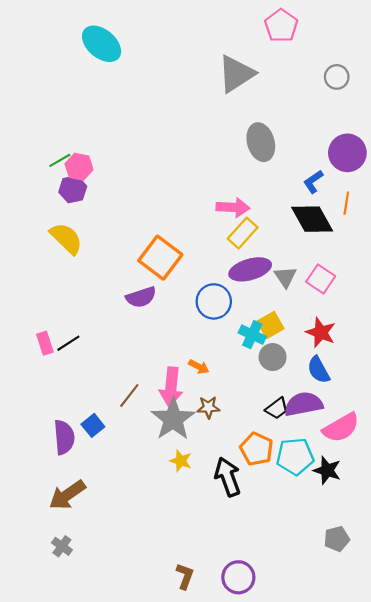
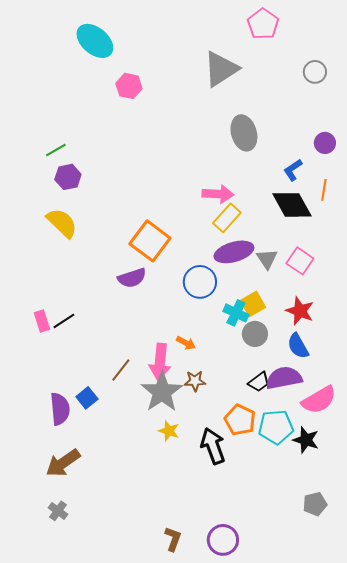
purple circle: (347, 153) -> (325, 143), size x0.6
pink hexagon: (79, 167) -> (129, 86), moved

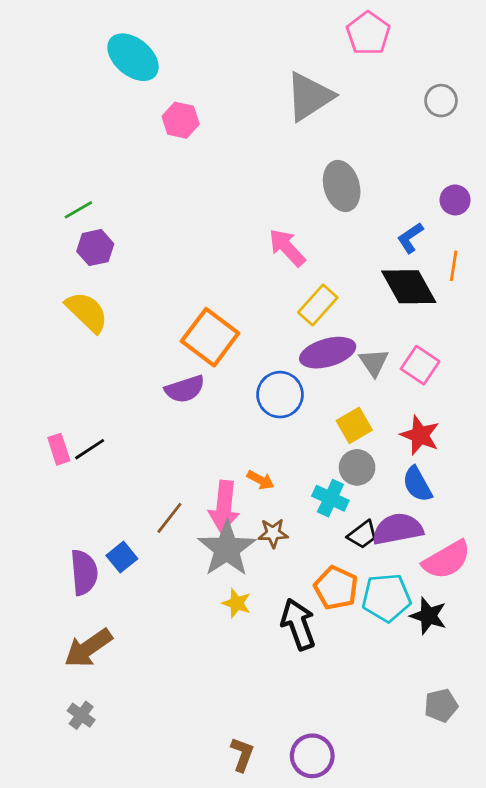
pink arrow: (218, 194) -> (287, 248), moved, turned -136
cyan cross: (236, 313) -> (330, 498), moved

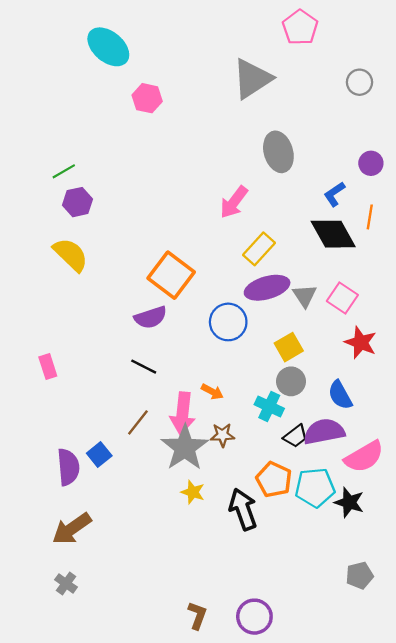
pink arrow: (287, 248) -> (234, 202), turned -100
red star: (420, 435) -> (361, 343), moved
black line: (90, 449) -> (144, 367), moved, turned 60

